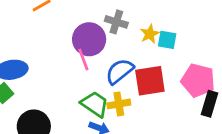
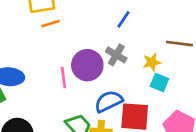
yellow star: (150, 34) -> (152, 62), moved
pink line: (83, 59) -> (63, 78), moved

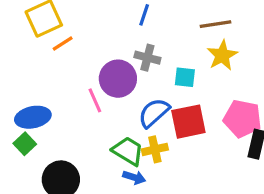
yellow star: (152, 62) -> (222, 55), moved, size x1.4
cyan square: (159, 83) -> (185, 77), moved

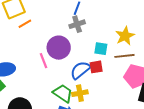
brown line: (215, 24) -> (124, 56), moved
gray cross: (147, 58) -> (77, 24), moved, turned -35
red square: (188, 122) -> (96, 67), moved, size x0.6

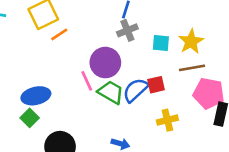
cyan square: (101, 49) -> (161, 43), moved
green trapezoid: (63, 93) -> (111, 92), moved
yellow cross: (80, 93) -> (167, 120), moved

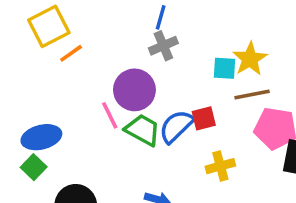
cyan square: (161, 43) -> (224, 68), moved

